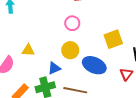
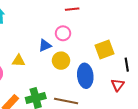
blue ellipse: (94, 65) -> (85, 76), turned 60
blue triangle: (54, 68) -> (45, 45), moved

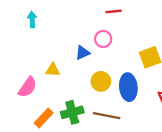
yellow circle: (61, 61) -> (101, 81), moved

